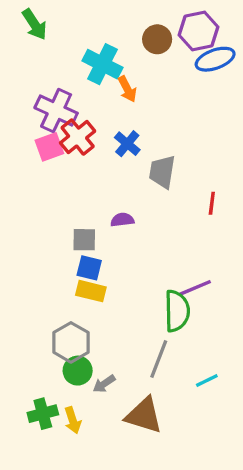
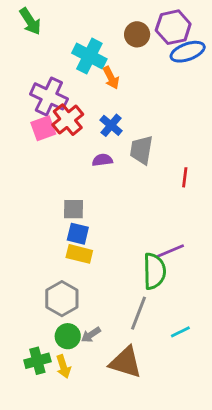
purple semicircle: (122, 220) -> (102, 160), moved
green circle: (78, 371) -> (68, 336), moved

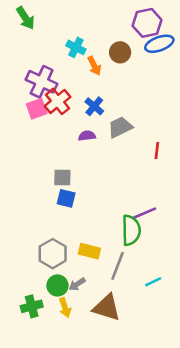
brown circle: (137, 34) -> (120, 52), moved
cyan cross: (89, 56) -> (76, 47), size x0.7
gray trapezoid: (141, 150) -> (120, 127), turned 55
yellow rectangle: (79, 254) -> (89, 251), moved
yellow arrow: (63, 367) -> (65, 308), moved

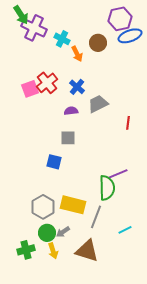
purple cross: (42, 82) -> (34, 28), moved
gray square: (62, 177) -> (68, 138), moved
yellow rectangle: (89, 251) -> (73, 205), size x1.4

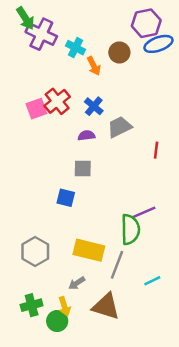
gray hexagon: (43, 207) -> (35, 251), moved
green circle: (47, 233) -> (57, 321), moved

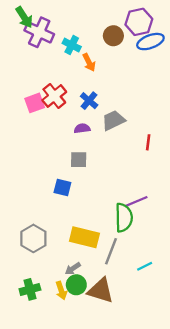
brown circle: (119, 52) -> (113, 36), moved
green circle: (57, 321) -> (76, 285), moved

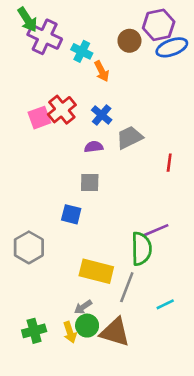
gray hexagon: (33, 238) -> (29, 247), moved

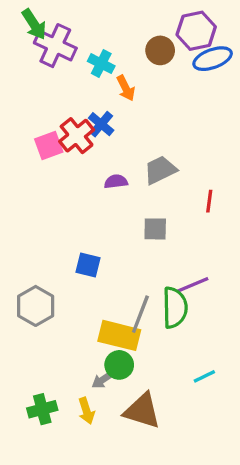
blue cross: (102, 115) -> (101, 124), moved
gray square: (90, 183) -> (155, 229), moved
gray line: (127, 287) -> (140, 314), moved
green circle: (87, 326) -> (119, 365), moved

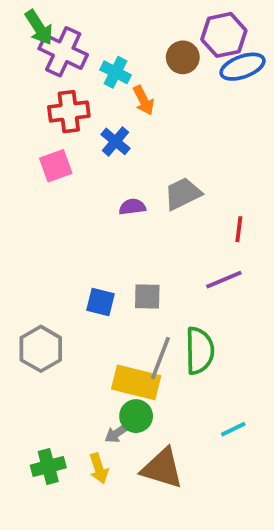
red cross: (77, 136) -> (69, 112), moved, turned 32
gray square: (155, 229) -> (147, 296), moved
purple line: (193, 285) -> (224, 280), moved

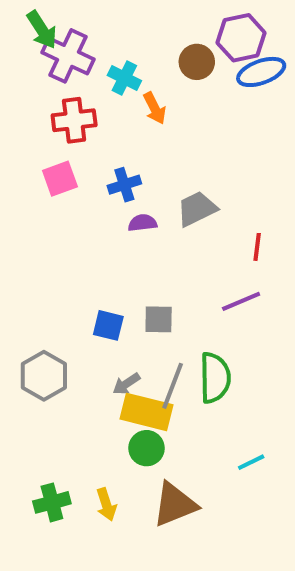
blue cross: (116, 141) -> (124, 185), moved, turned 32
gray arrow: (117, 433) -> (126, 384), moved
brown triangle: (162, 468) -> (175, 504), turned -39

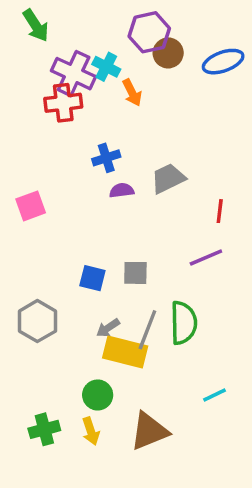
purple hexagon: (241, 38) -> (149, 32), moved
purple cross: (68, 56) -> (74, 74), moved
pink square: (60, 179) -> (31, 206), moved
green circle: (146, 448) -> (98, 395), moved

